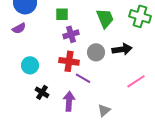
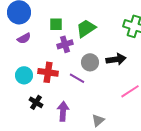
green trapezoid: (105, 18) -> (86, 28), moved, turned -100
purple semicircle: (19, 28) -> (24, 38), moved
red cross: (69, 61) -> (48, 72), moved
purple line: (83, 78) -> (77, 78), moved

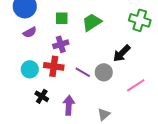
purple cross: (65, 44) -> (61, 44), moved
black arrow: (116, 59) -> (122, 53), turned 144
gray circle: (90, 62) -> (104, 72), moved

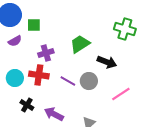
green square: (62, 18) -> (34, 25), moved
green trapezoid: (92, 22) -> (80, 44), moved
black arrow: (122, 53) -> (107, 62), turned -114
purple arrow: (69, 105) -> (54, 114), turned -66

